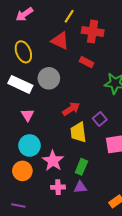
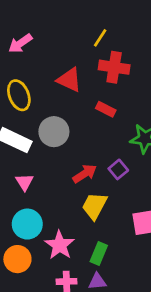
yellow line: (69, 16) -> (100, 38), moved
purple square: (100, 119) -> (118, 169), moved
yellow trapezoid: (78, 132) -> (95, 206), turned 35

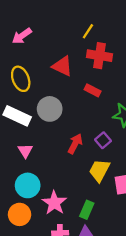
red arrow: (85, 174) -> (75, 144), turned -30
yellow trapezoid: (95, 206) -> (99, 170), moved

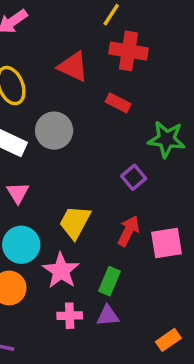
red arrow: (75, 144) -> (128, 231), moved
yellow trapezoid: (99, 170) -> (75, 222), moved

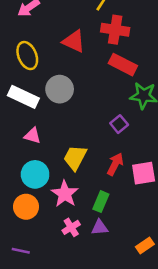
red rectangle: (118, 103) -> (123, 65), moved, size x1.5
pink triangle: (18, 193) -> (32, 136), turned -42
pink cross: (70, 316) -> (71, 227), turned -30

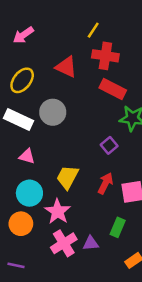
yellow ellipse: (27, 56) -> (22, 80), turned 60
green rectangle: (101, 202) -> (118, 227), moved
pink cross: (71, 227) -> (64, 243), size x1.5

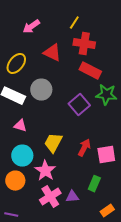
pink arrow: (23, 35) -> (31, 27), moved
purple square: (109, 145) -> (79, 105), moved, size x1.5

